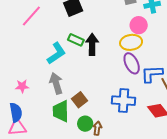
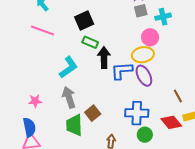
pink line: (31, 16) -> (43, 31), turned 70
green rectangle: (76, 40) -> (90, 42), moved
blue L-shape: (152, 74) -> (122, 71), moved
green circle: (85, 124) -> (145, 135), moved

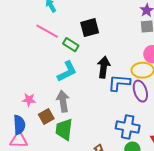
green rectangle: (90, 42) -> (71, 45), moved
brown square: (93, 113) -> (46, 117), moved

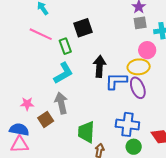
green rectangle: (71, 45) -> (65, 46), turned 42
blue semicircle: (19, 125) -> (19, 130), turned -72
green trapezoid: (64, 129) -> (86, 132), moved

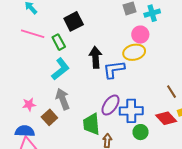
purple ellipse: (138, 88) -> (111, 105), moved, turned 65

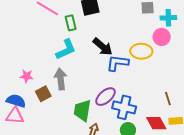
pink circle: (140, 35) -> (162, 37), moved
black arrow: (95, 57) -> (103, 47), turned 120

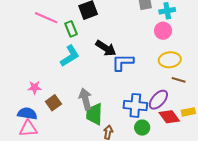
yellow ellipse: (141, 51) -> (170, 60), moved
gray arrow: (61, 79) -> (85, 99), moved
purple ellipse: (105, 97) -> (158, 100), moved
brown line: (168, 98) -> (179, 80), moved, turned -48

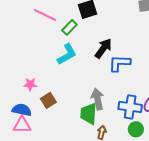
green rectangle: (71, 29) -> (69, 27), turned 63
black arrow: (106, 48) -> (103, 48), turned -90
gray arrow: (85, 99) -> (97, 99), moved

